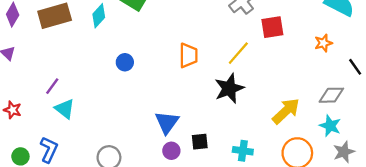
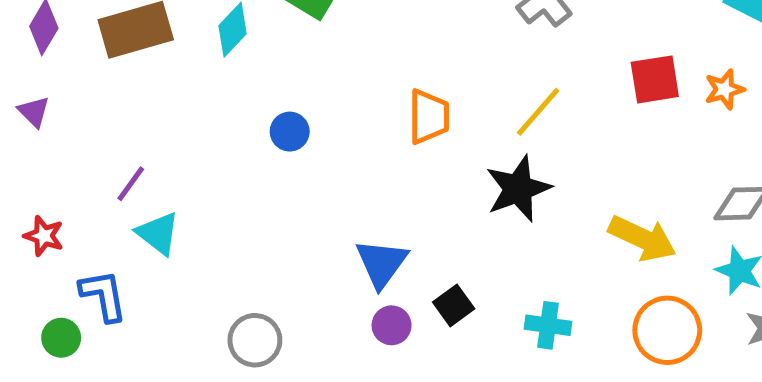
red square: (272, 27) -> (655, 79), moved
yellow arrow: (286, 111) -> (642, 238), turned 68
black square: (200, 142) -> (454, 305), turned -30
blue L-shape: (49, 150) -> (103, 296), moved, turned -35

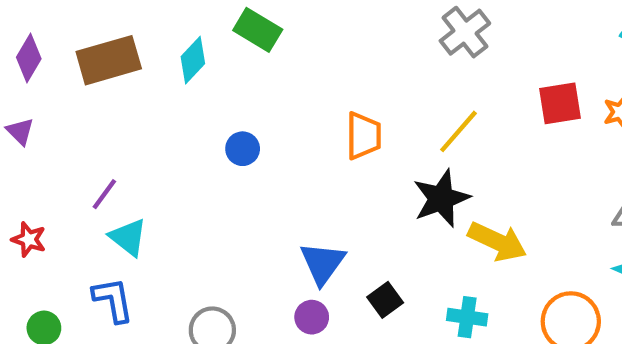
yellow arrow: (642, 238) -> (497, 242), moved
blue L-shape: (103, 296) -> (113, 300), moved
purple circle: (392, 325) -> (312, 317), moved

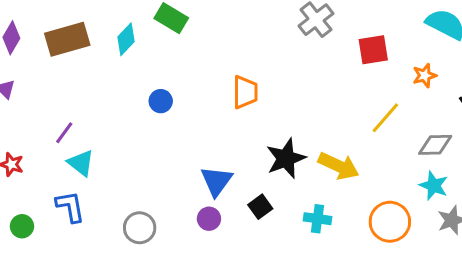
red square: (560, 103) -> (373, 50), moved
yellow line: (459, 131) -> (385, 118), moved
black star: (441, 198) -> (286, 158), moved

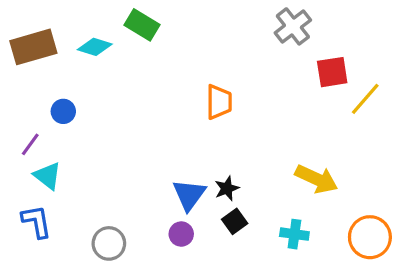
cyan diamond: (126, 39) -> (95, 47), turned 64
red square: (373, 50) -> (332, 72), moved
blue circle: (161, 101) -> (63, 111), moved
yellow line: (385, 118) -> (365, 99), moved
black star: (286, 158) -> (227, 188), moved, size x0.6

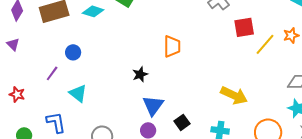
cyan triangle: (48, 176) -> (78, 93), moved
black star: (227, 188) -> (140, 74), moved

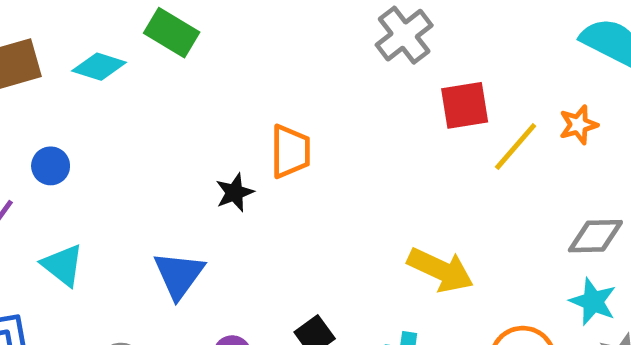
black star: (140, 74) -> (235, 193), moved
blue triangle: (153, 105) -> (179, 275), moved

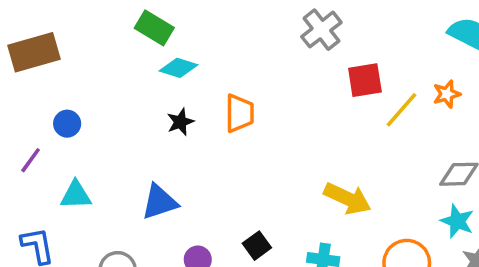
cyan diamond: (99, 67) -> (179, 68), moved
black star: (235, 193) -> (180, 122), moved
cyan triangle: (63, 265) -> (76, 195), turned -40
blue triangle: (179, 275) -> (159, 202), turned 36

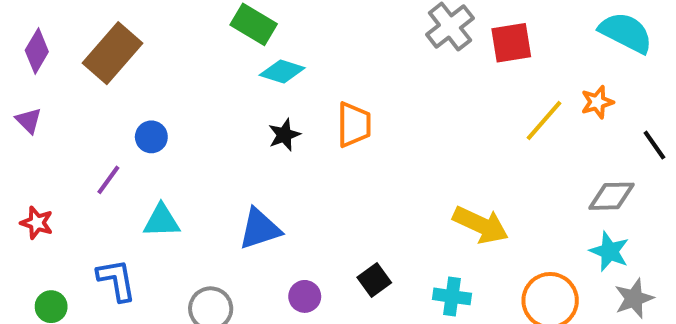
brown rectangle: (34, 52) -> (112, 53), turned -33
red square: (365, 80) -> (511, 43), moved

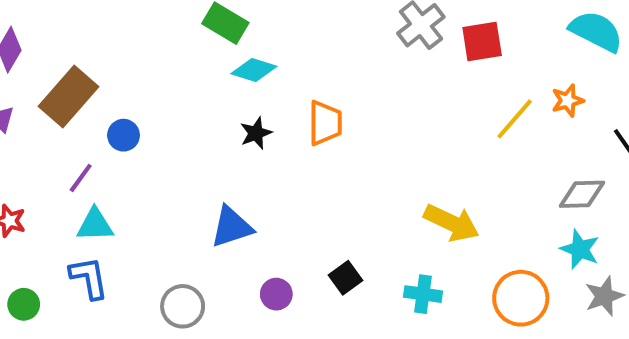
brown rectangle: (112, 53) -> (68, 96), moved
cyan triangle: (162, 221) -> (95, 225), moved

